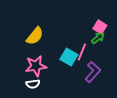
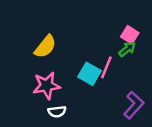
purple L-shape: (93, 72) -> (134, 105), moved
white semicircle: (33, 84) -> (57, 112), moved

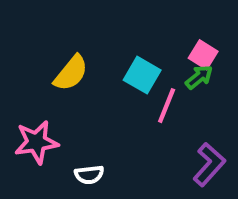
cyan square: (89, 74) -> (142, 75), moved
pink star: (47, 86) -> (36, 142), moved

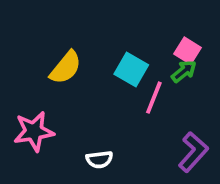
white semicircle: (89, 175) -> (99, 159), moved

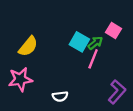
yellow semicircle: (66, 68) -> (28, 46), moved
green arrow: (184, 71) -> (95, 43), moved

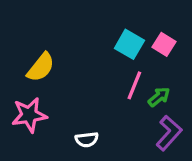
cyan square: (79, 42) -> (129, 44), moved
green arrow: (95, 43) -> (159, 97), moved

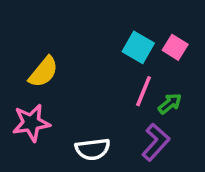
purple L-shape: (169, 133) -> (156, 142), moved
white semicircle: (87, 140) -> (93, 149), size x1.4

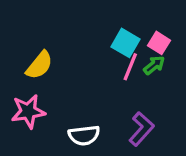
pink line: (144, 91) -> (130, 67), moved
green arrow: (170, 103) -> (154, 65), moved

